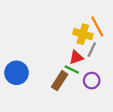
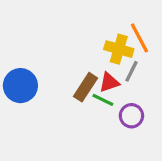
blue circle: (17, 73) -> (20, 86), moved
brown rectangle: (60, 81) -> (85, 87), moved

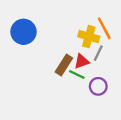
blue circle: (20, 86) -> (23, 32), moved

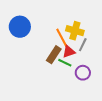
orange line: (104, 28) -> (62, 38), moved

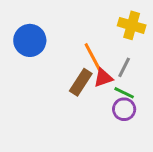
yellow cross: (75, 31) -> (132, 25), moved
green line: (65, 63) -> (124, 93), moved

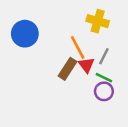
yellow cross: (132, 25) -> (98, 21), moved
red triangle: (103, 78) -> (86, 65), turned -48

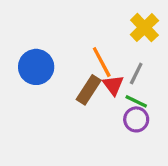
yellow cross: (98, 21) -> (144, 28), moved, turned 30
blue circle: (25, 34) -> (36, 67), moved

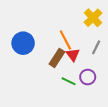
gray line: (136, 73) -> (96, 47), moved
green line: (136, 101) -> (69, 81), moved

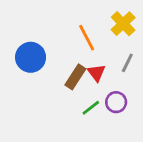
orange line: (65, 40) -> (87, 38), moved
green line: (69, 81) -> (91, 108), turned -64

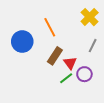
orange line: (87, 38) -> (50, 27), moved
red triangle: (96, 73) -> (70, 63), moved

